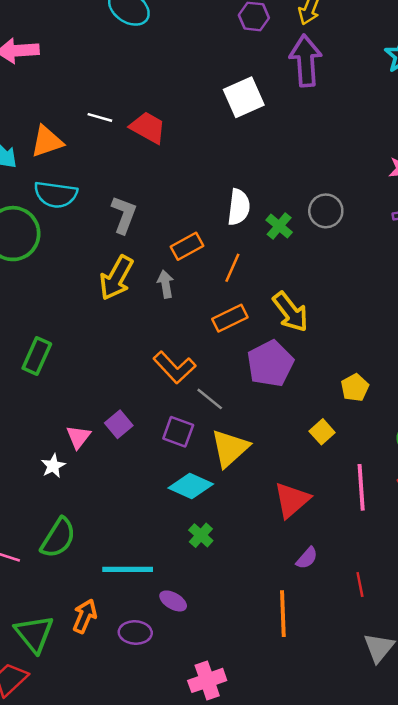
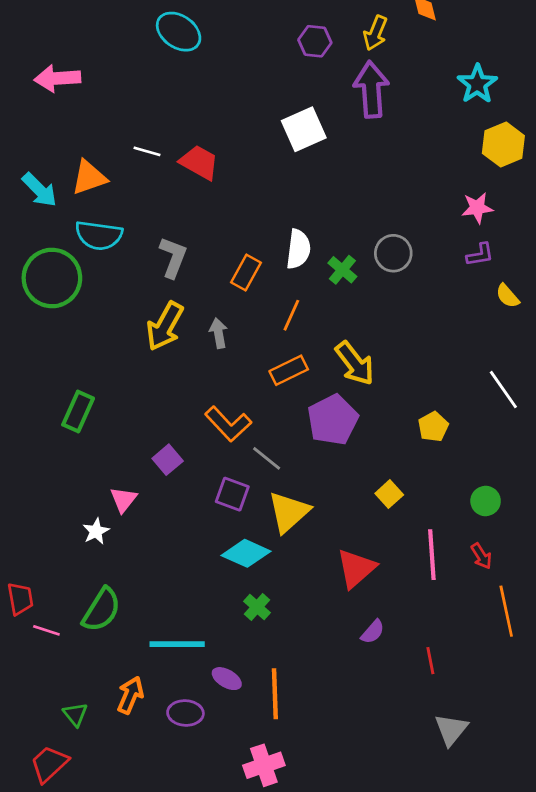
orange rectangle: (187, 246) -> (246, 273), moved, turned -32
yellow pentagon: (355, 388) -> (433, 427), moved
purple square: (119, 424) -> (168, 460), moved
orange line: (283, 614) -> (275, 694), moved
green triangle: (34, 634) -> (75, 714), size x0.6

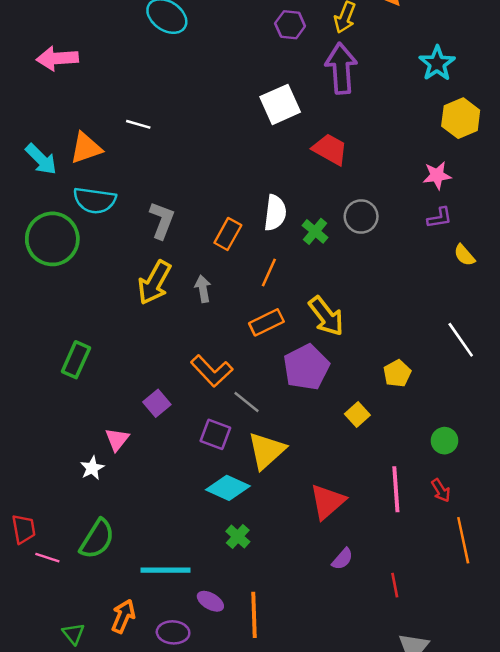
red trapezoid: (199, 162) -> (330, 149), moved
yellow square: (389, 494) -> (357, 414), moved

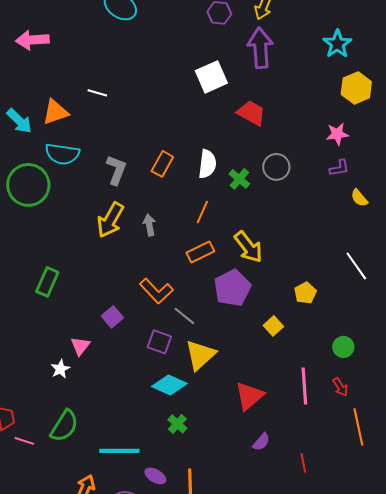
orange rectangle: (228, 234) -> (162, 164), moved

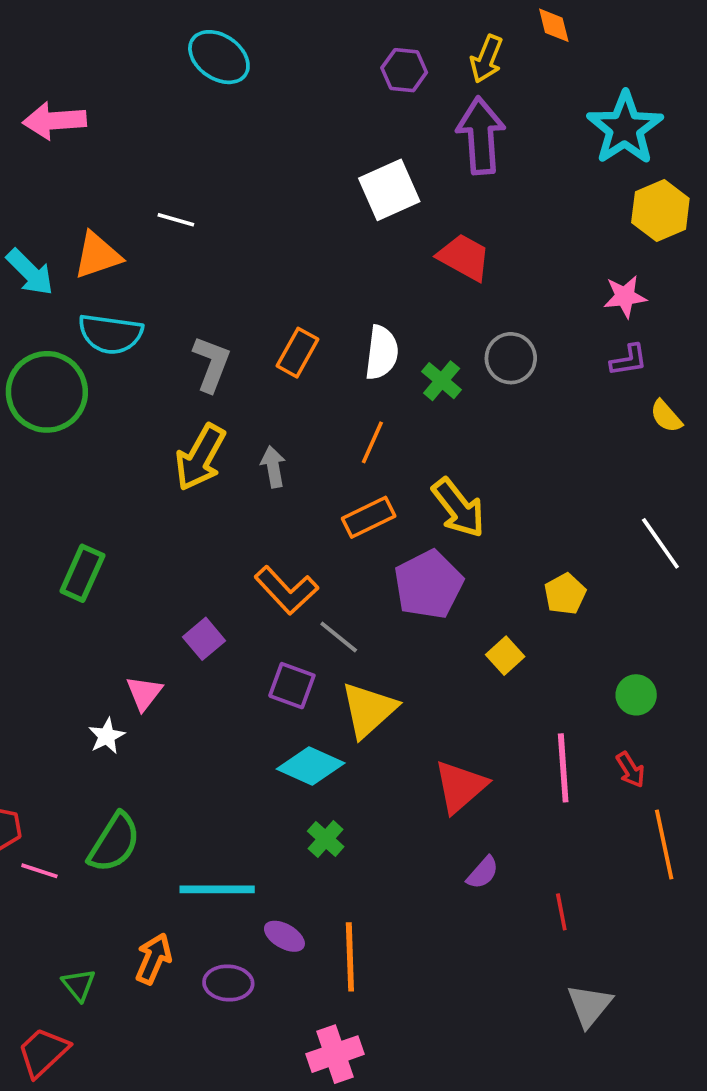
cyan star: (337, 44) -> (625, 128), size x1.4

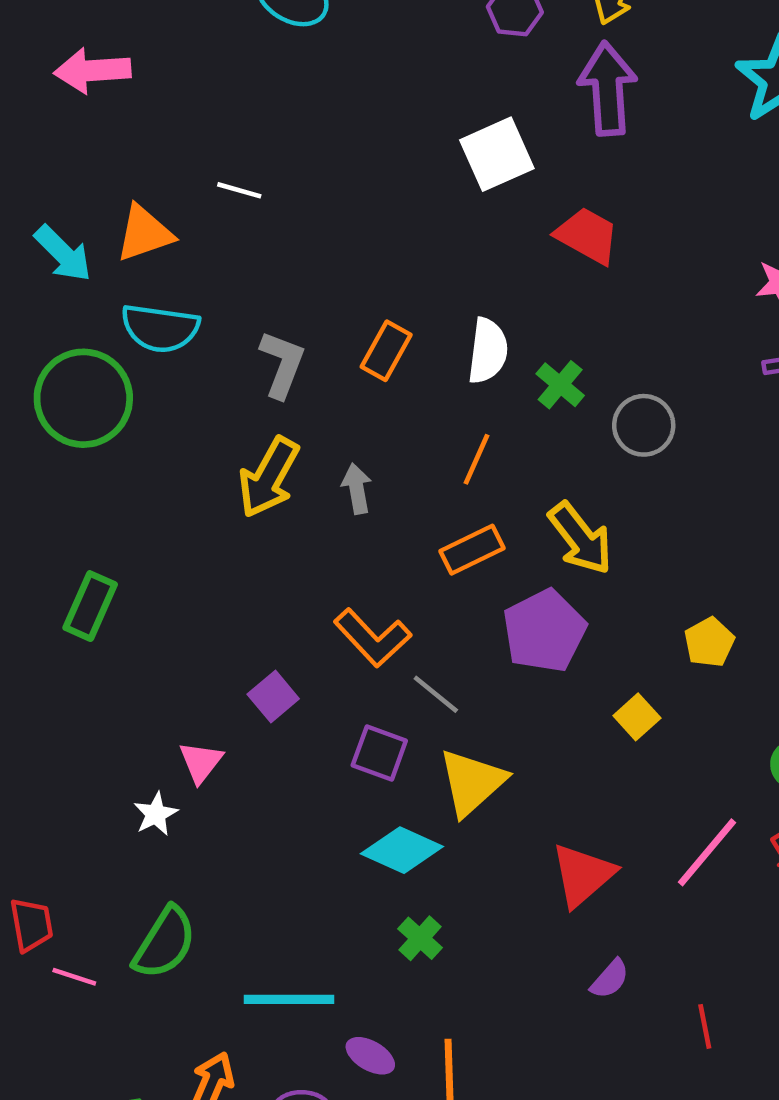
gray circle: (511, 358) -> (644, 425), moved
green rectangle: (82, 573) -> (90, 606), moved
pink line: (563, 768) -> (707, 852), turned 44

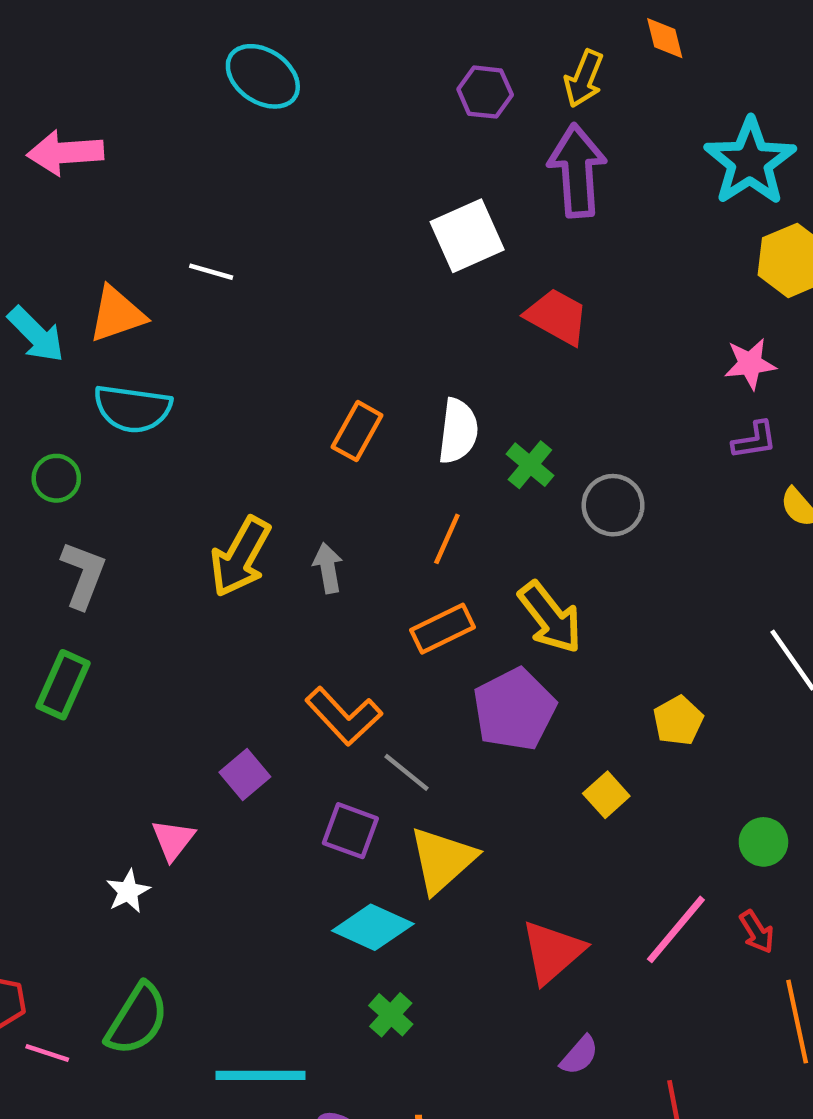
gray L-shape: (282, 364) -> (83, 575), moved
green circle: (83, 398) -> (56, 478), size x0.5

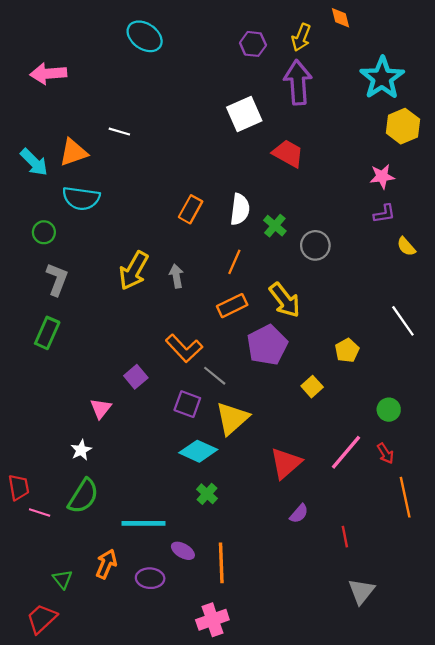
white star: (128, 891) -> (81, 450), moved

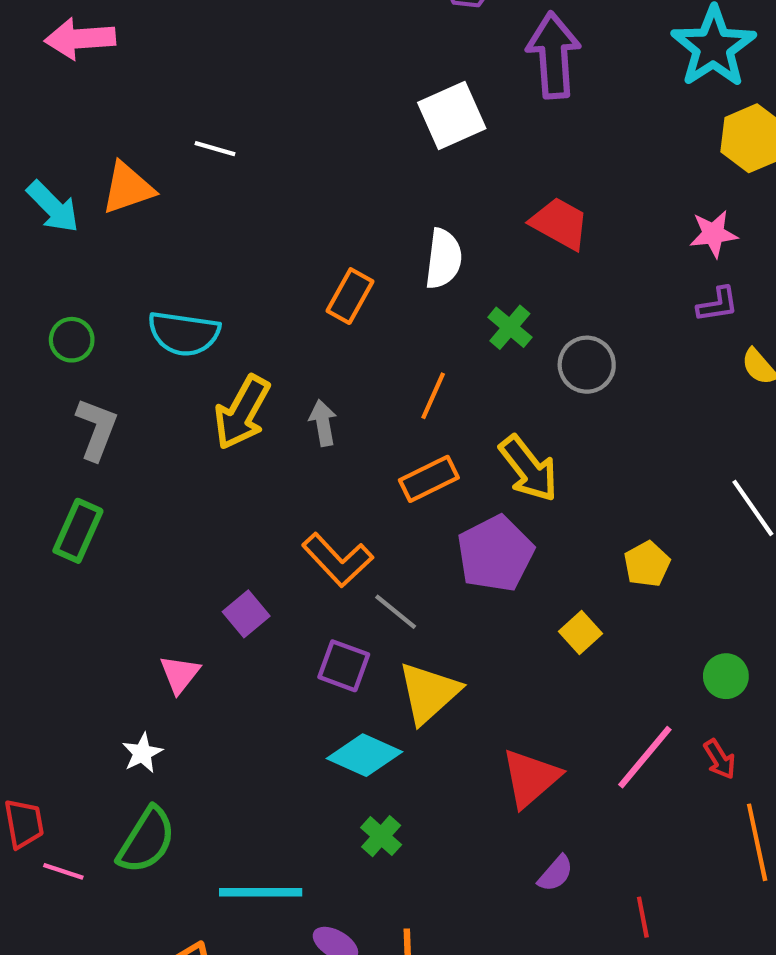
red trapezoid: (288, 153) -> (560, 223), moved
cyan semicircle: (81, 198) -> (184, 333), moved
white semicircle: (240, 209) -> (443, 259), moved

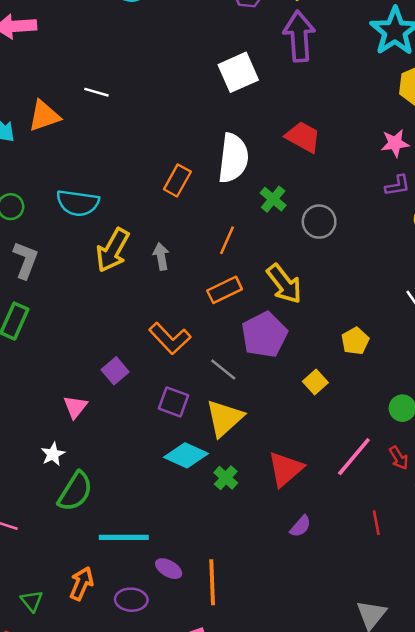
white semicircle: (443, 259) -> (233, 158), size x1.4
gray line: (396, 612) -> (223, 370), moved
green cross: (381, 836) -> (226, 478), moved
green semicircle: (146, 840) -> (75, 491), moved
red line: (643, 917) -> (376, 523), moved

